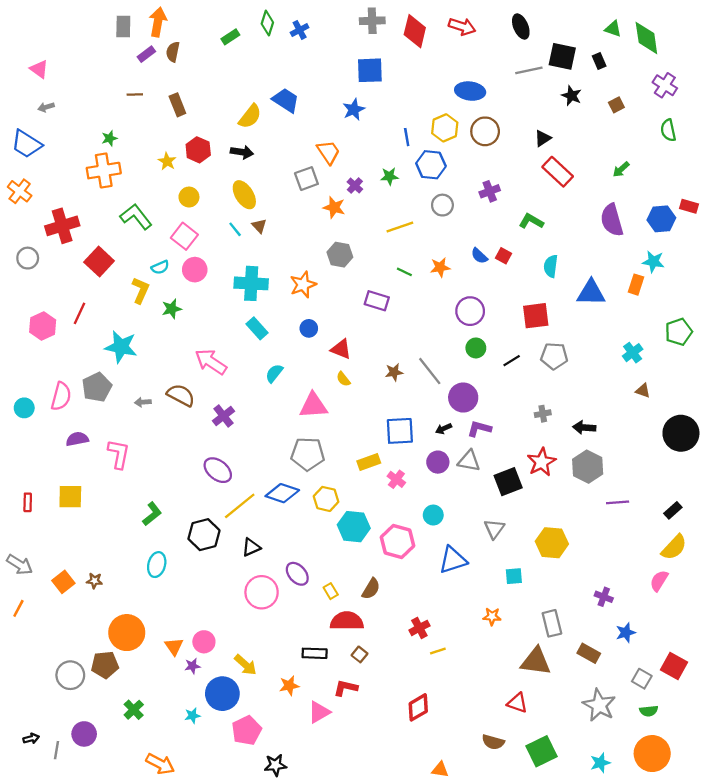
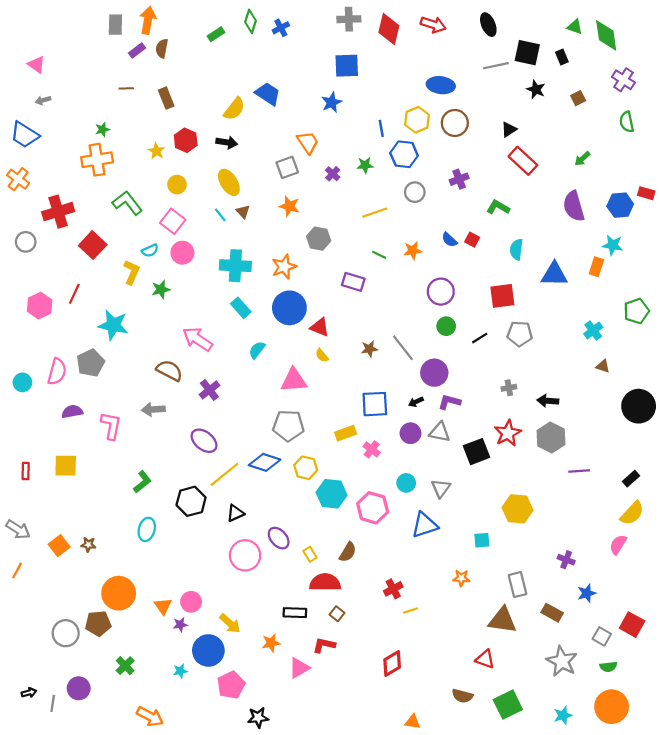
orange star: (334, 207) -> (289, 206), moved
blue circle: (309, 328) -> (289, 308), size x2.0
gray arrow: (143, 402) -> (153, 409), moved, size x1.5
gray triangle: (494, 529) -> (441, 488), moved

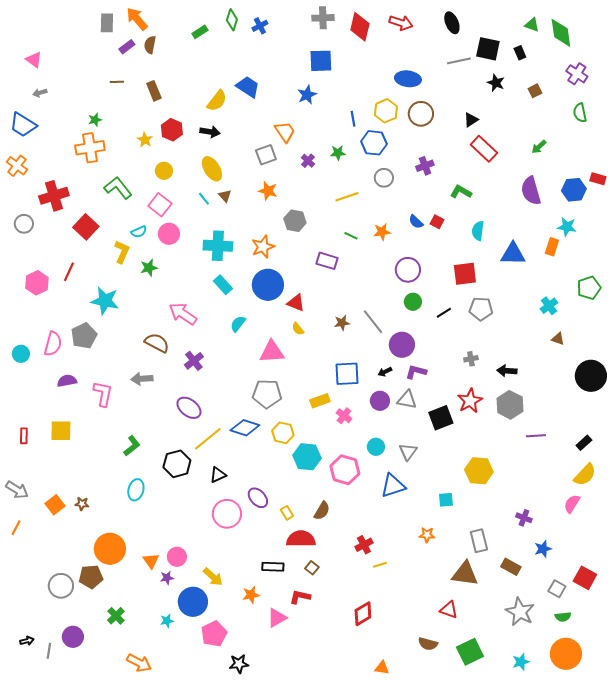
orange arrow: (148, 20) -> (137, 19), turned -50

